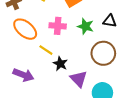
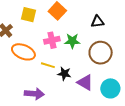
green star: (85, 26) -> (72, 41), moved

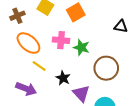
black triangle: (98, 22) -> (121, 26), moved
yellow line: (48, 65) -> (39, 66), moved

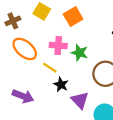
yellow line: (39, 66) -> (50, 68), moved

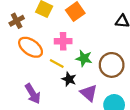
green star: (79, 53) -> (84, 58), moved
purple arrow: (23, 96) -> (33, 94), turned 42

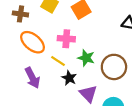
brown cross: (17, 21) -> (20, 14), turned 32
purple arrow: (33, 94) -> (32, 78), moved

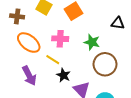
green star: (86, 58) -> (92, 42), moved

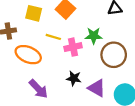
pink cross: (60, 39) -> (73, 47), moved
yellow line: (53, 60) -> (53, 37), moved

